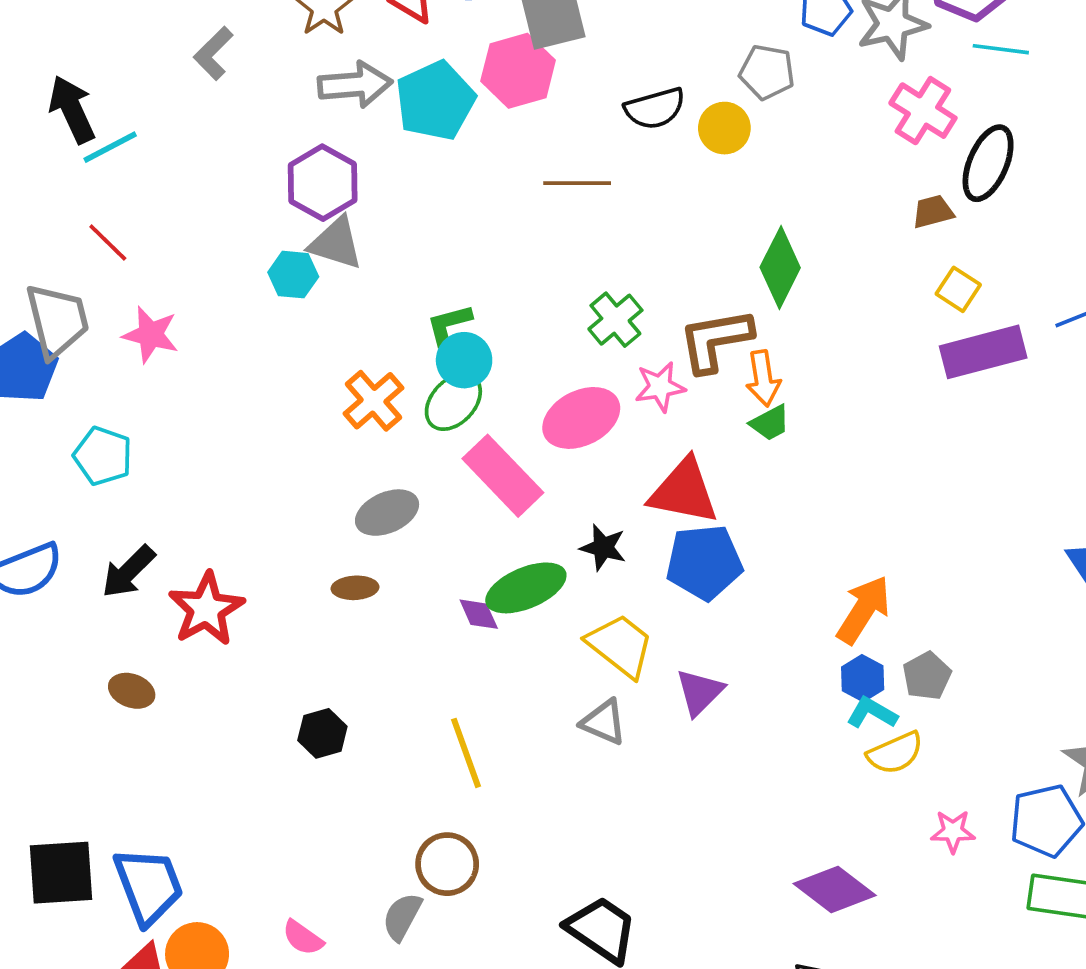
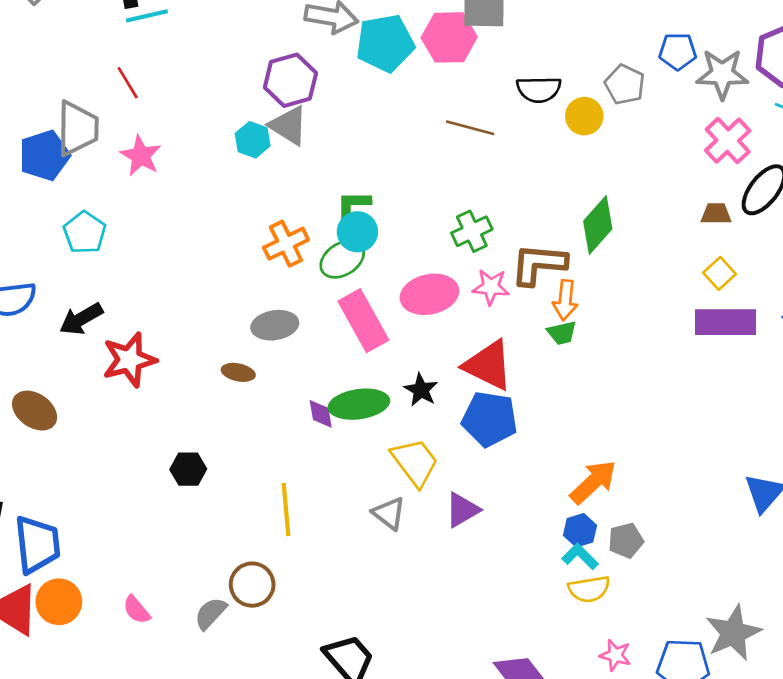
brown ellipse: (132, 691) -> (35, 411), moved, size x1.4

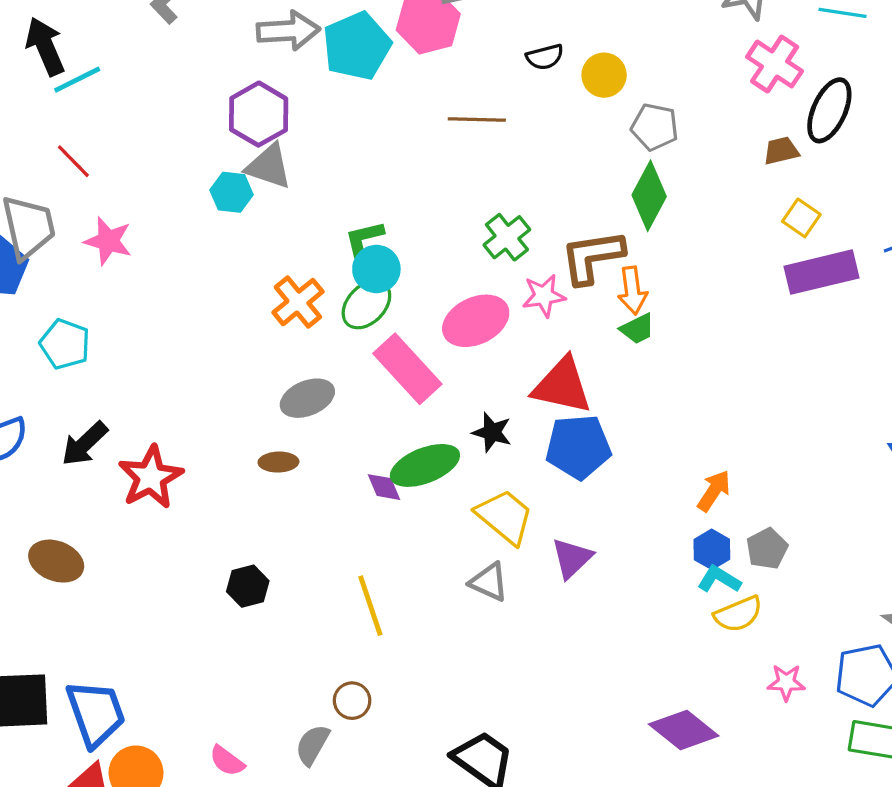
gray pentagon: (625, 84) -> (655, 127), moved
black semicircle: (539, 89) -> (545, 57), size x0.7
orange arrow: (593, 482) -> (714, 491), size x0.7
brown circle: (252, 585) -> (352, 701), size x0.7

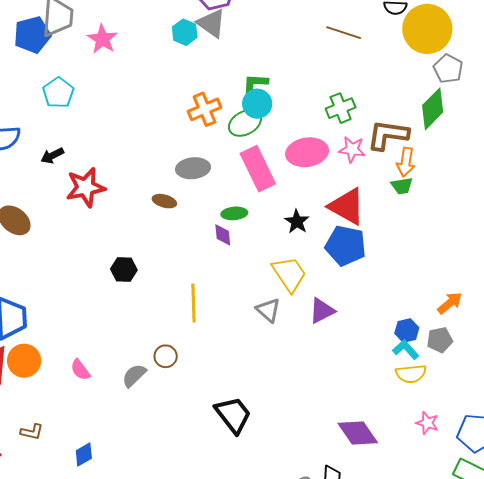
yellow circle: (604, 75) -> (427, 29), size x1.8
black arrow: (85, 444) -> (52, 156), size x0.7
green ellipse: (425, 465) -> (234, 213), moved, size x0.6
orange arrow: (714, 491) -> (450, 303), moved

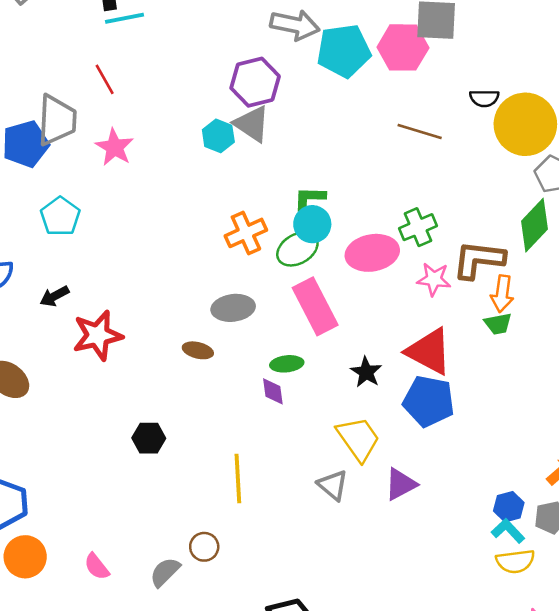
pink ellipse: (307, 152) -> (372, 253), moved

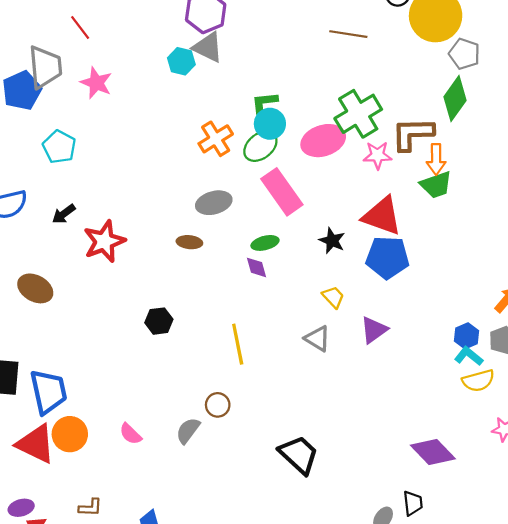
green cross: (418, 227) -> (358, 114), size x1.5
green trapezoid: (498, 324) -> (436, 185), size x1.4
yellow trapezoid: (358, 439) -> (333, 297), size x0.6

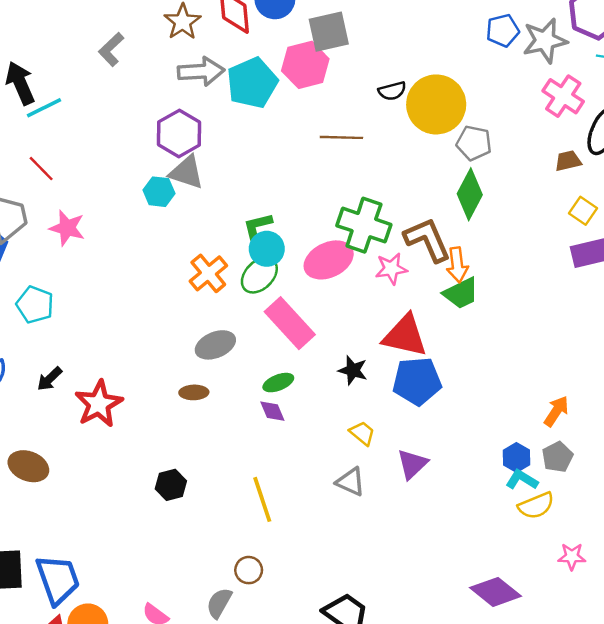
green cross: (358, 114) -> (364, 225), turned -33
brown L-shape: (413, 134) -> (427, 240), turned 75

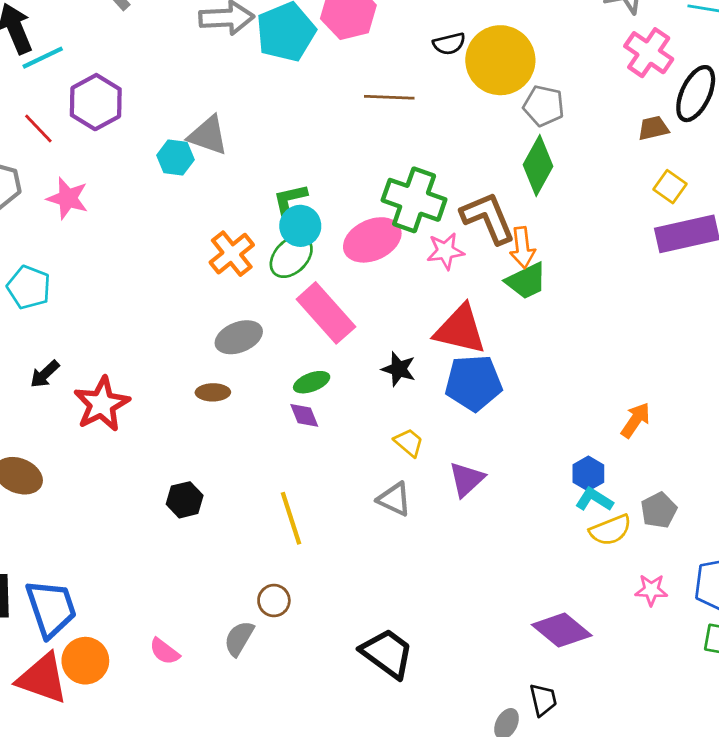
purple hexagon: (179, 133) -> (96, 102), moved
gray pentagon: (557, 457) -> (659, 510), moved

